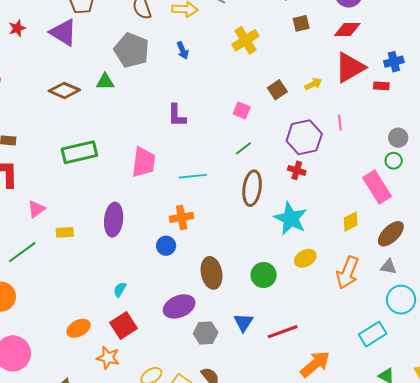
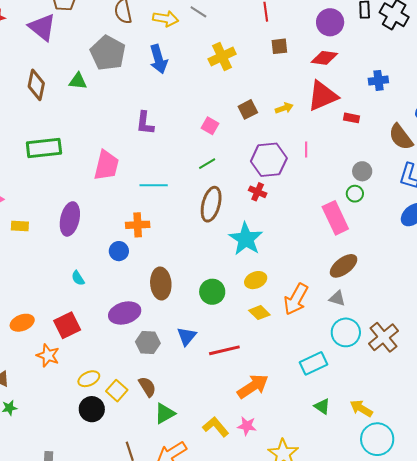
blue arrow: (183, 50) -> (158, 59), size x1.6
blue cross: (394, 62) -> (378, 80), moved
brown diamond: (64, 90) -> (36, 85), turned 72
yellow diamond: (351, 221) -> (259, 313), moved, turned 65
cyan semicircle: (120, 290) -> (78, 278), moved, turned -70

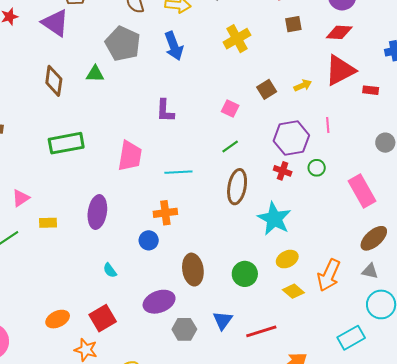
green circle: (355, 194) -> (317, 168), moved

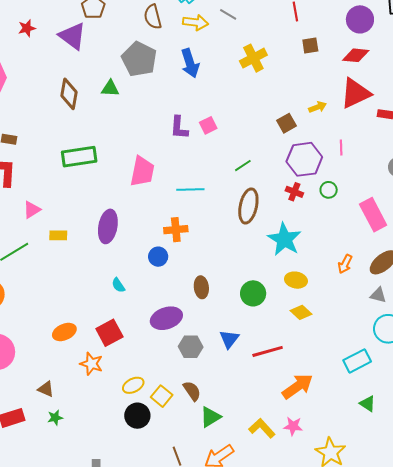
brown square: (267, 89) -> (287, 123), moved
pink square: (230, 108) -> (208, 125), moved, turned 36
yellow ellipse: (287, 259) -> (296, 280), turned 35
brown ellipse: (193, 270) -> (201, 287), size x0.7
orange arrow: (329, 275) -> (345, 264), moved, size x0.6

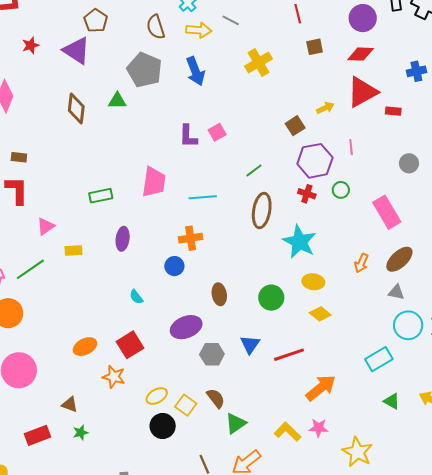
green rectangle: (79, 157) -> (101, 196), moved, size x0.7
purple ellipse: (108, 226) -> (123, 239), size x0.7

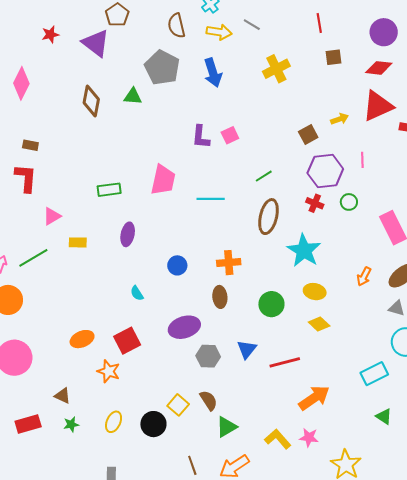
orange cross: (191, 238) -> (229, 263), moved
yellow ellipse: (157, 396) -> (114, 422), moved, turned -40

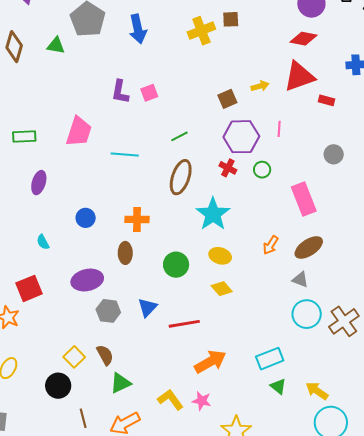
brown square: (333, 57) -> (231, 19), moved
cyan rectangle: (374, 374) -> (270, 359), moved
black circle: (153, 424) -> (58, 386), moved

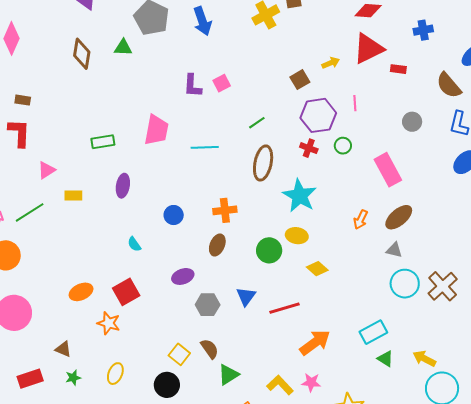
brown ellipse: (125, 253) -> (217, 245), turned 30
yellow ellipse: (220, 256) -> (297, 236), moved
purple ellipse: (87, 280) -> (183, 276), size x0.7

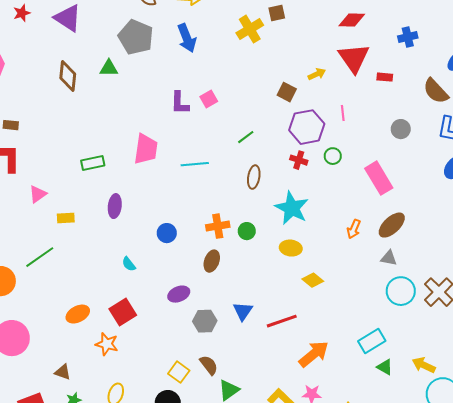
red triangle: (368, 49) -> (354, 58), turned -36
brown square: (300, 80) -> (287, 92), turned -30
brown ellipse: (263, 163) -> (254, 177), size x0.7
green line: (30, 212) -> (40, 257), moved
green circle: (269, 250) -> (247, 231), moved, size x0.7

